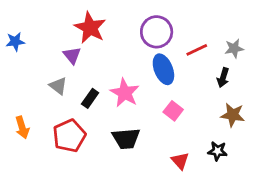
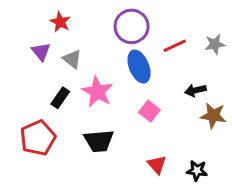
red star: (90, 28) -> (60, 22), size x0.6
black arrow: (223, 78) -> (195, 90), moved, turned 60
gray triangle: (58, 86) -> (72, 59), moved
black star: (217, 151) -> (197, 171), moved

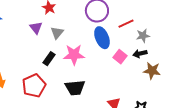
gray star: (215, 44) -> (143, 36), moved
gray triangle: (72, 59) -> (57, 33), turned 32
pink star: (97, 92) -> (74, 55), turned -30
pink square: (149, 111) -> (120, 57), moved

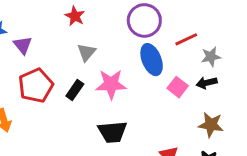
purple triangle: (36, 28) -> (23, 45), moved
brown star: (152, 71) -> (211, 125), moved
red pentagon: (34, 86) -> (36, 86), moved

